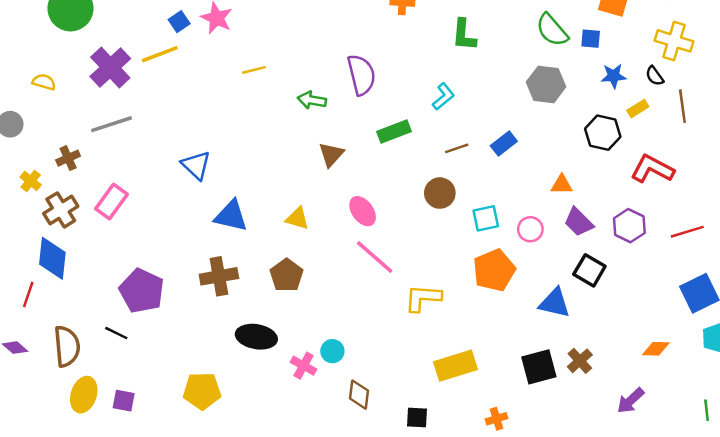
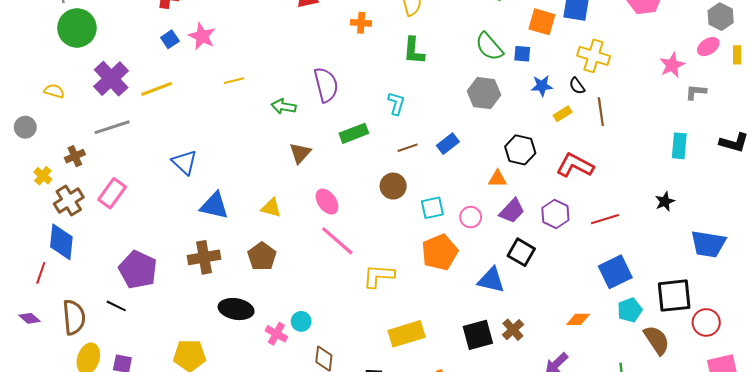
yellow line: (160, 54) -> (157, 89), moved
cyan L-shape: (443, 96) -> (396, 103), turned -35
black hexagon: (603, 133) -> (520, 150), moved
purple trapezoid: (579, 222) -> (512, 211), turned -92

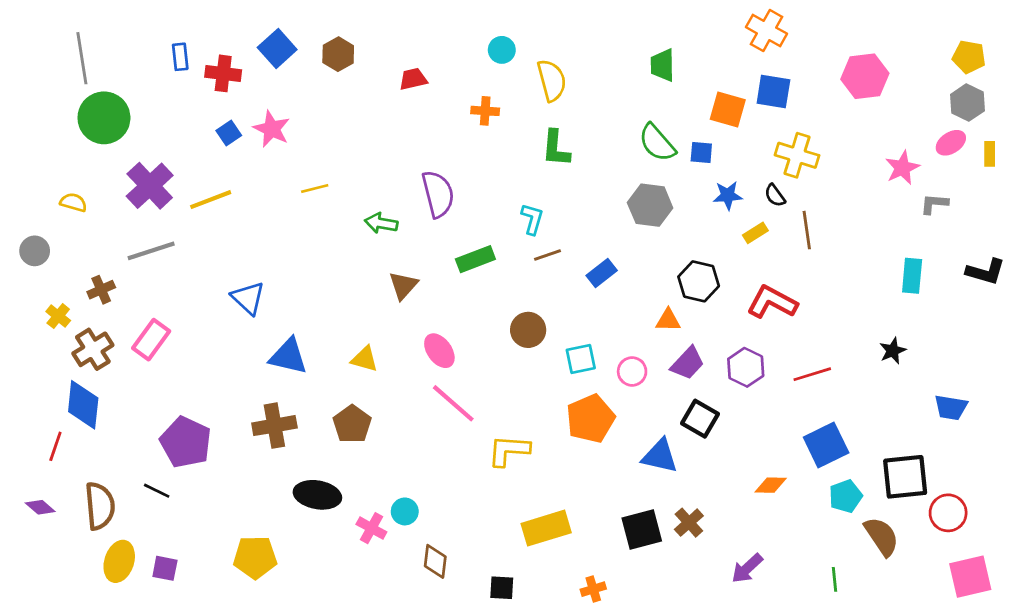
brown line: (408, 148) -> (548, 255), moved
blue trapezoid: (708, 244) -> (951, 408), size x0.7
orange diamond: (578, 319) -> (771, 485), moved

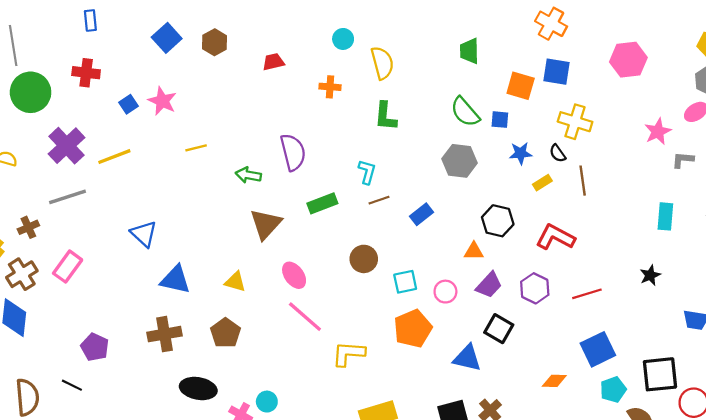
blue rectangle: (180, 57) -> (90, 20), moved
red cross: (223, 73) -> (86, 73), moved
brown triangle: (403, 286) -> (266, 224), size x1.4
purple pentagon: (186, 442) -> (95, 347), size x0.7

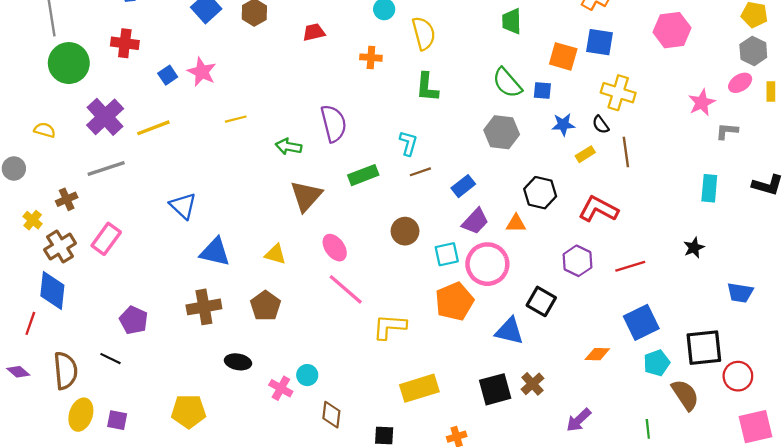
purple trapezoid: (489, 285) -> (475, 221), moved
pink circle: (445, 292) -> (487, 264), size x1.8
black ellipse: (198, 388) -> (238, 362), size x0.7

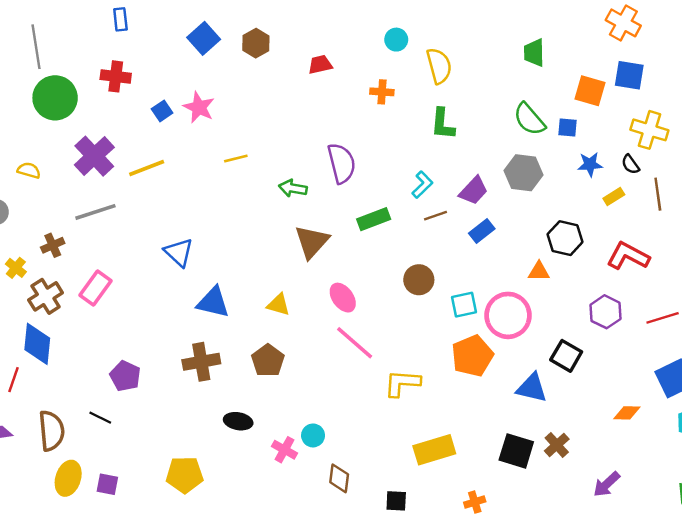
cyan L-shape: (408, 143) -> (422, 185), turned 30
purple trapezoid: (475, 221) -> (474, 191), moved
black square: (495, 389) -> (516, 451), turned 32

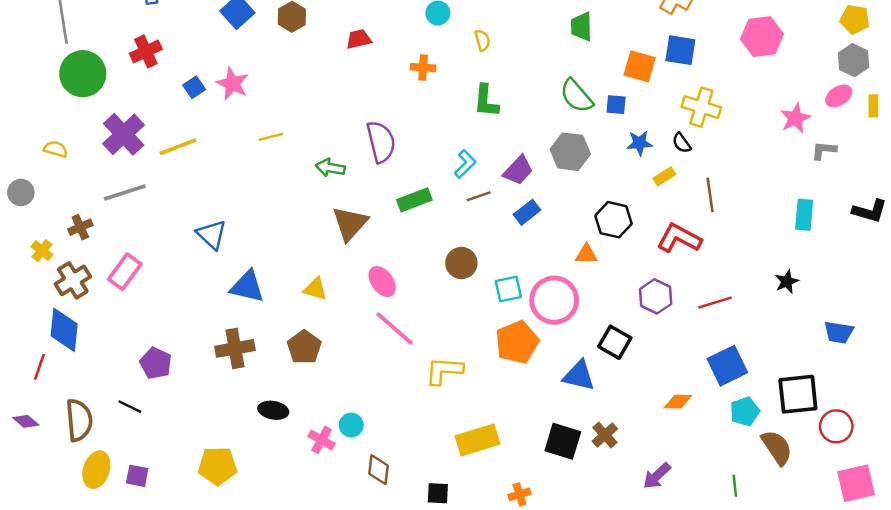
yellow semicircle: (439, 66) -> (482, 40), size x0.6
red cross: (116, 76) -> (146, 51), turned -32
brown line: (658, 194) -> (710, 195), moved

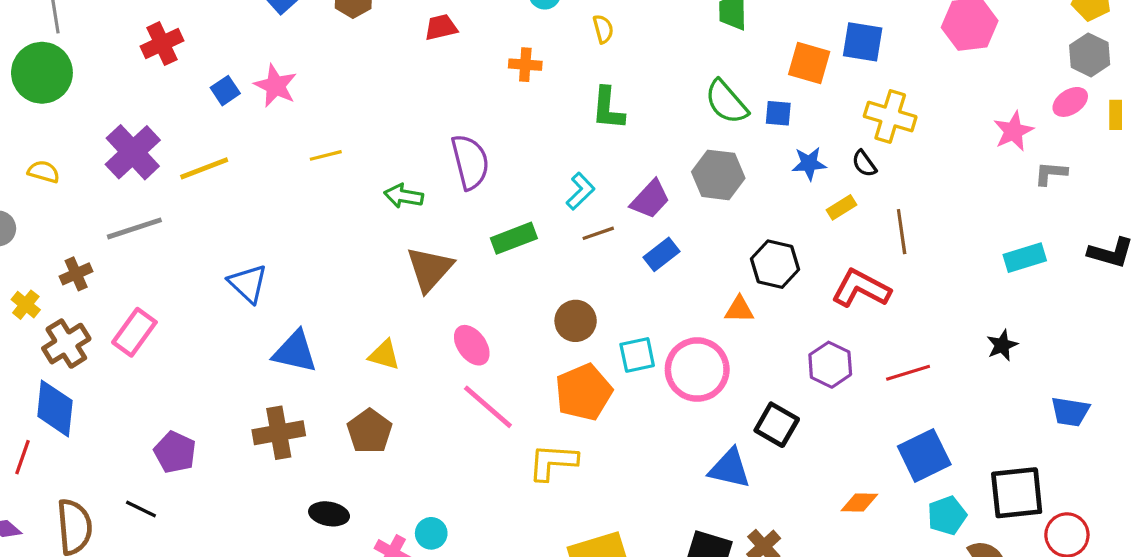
green circle: (83, 74) -> (42, 73), moved
cyan rectangle: (804, 215) -> (1025, 258), turned 68
orange pentagon: (517, 342) -> (584, 392), moved

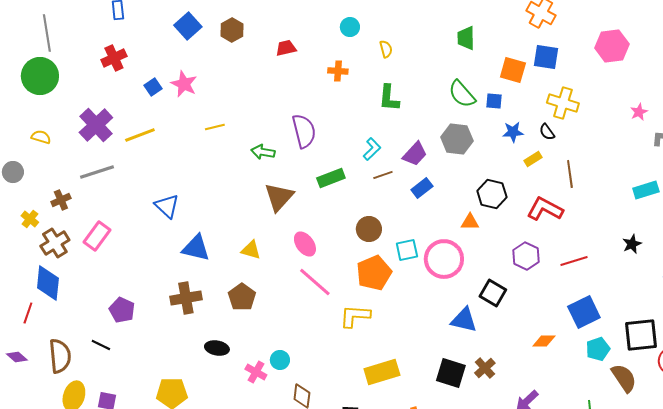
pink star: (1013, 131) -> (639, 112), size x0.7

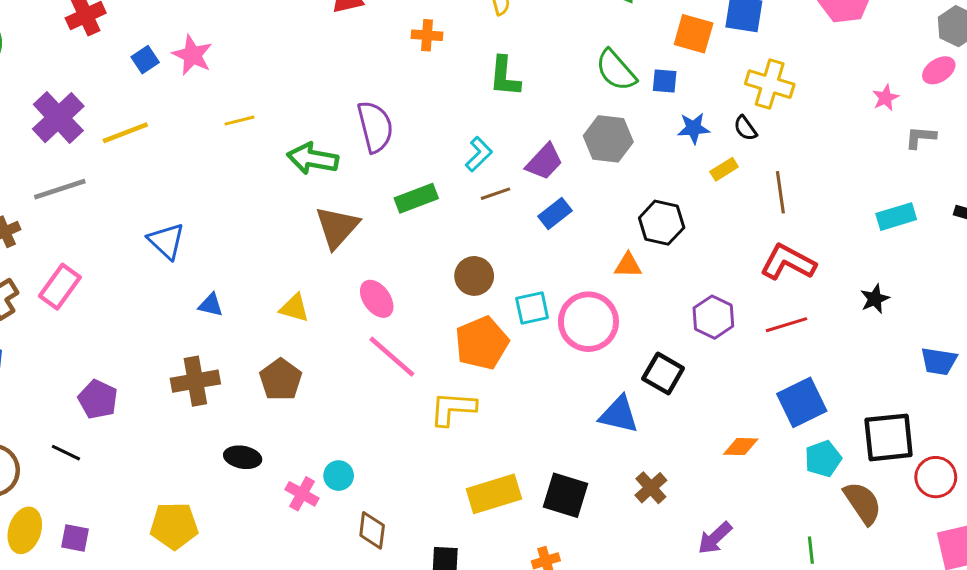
green arrow: (263, 152) -> (313, 159), size x1.4
red L-shape: (545, 209) -> (788, 262), moved
blue triangle: (196, 248) -> (211, 305), size x0.6
black square: (451, 373) -> (566, 495), moved

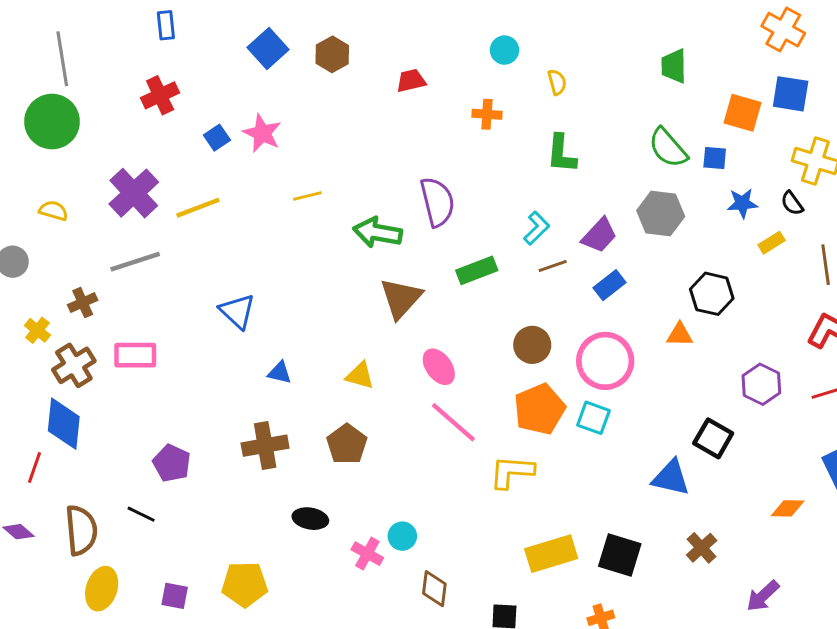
pink rectangle: (60, 287) -> (135, 355), turned 54
cyan square: (532, 308) -> (594, 418), moved, turned 32
pink circle: (588, 322) -> (605, 361), moved
purple square: (75, 538) -> (175, 596), moved

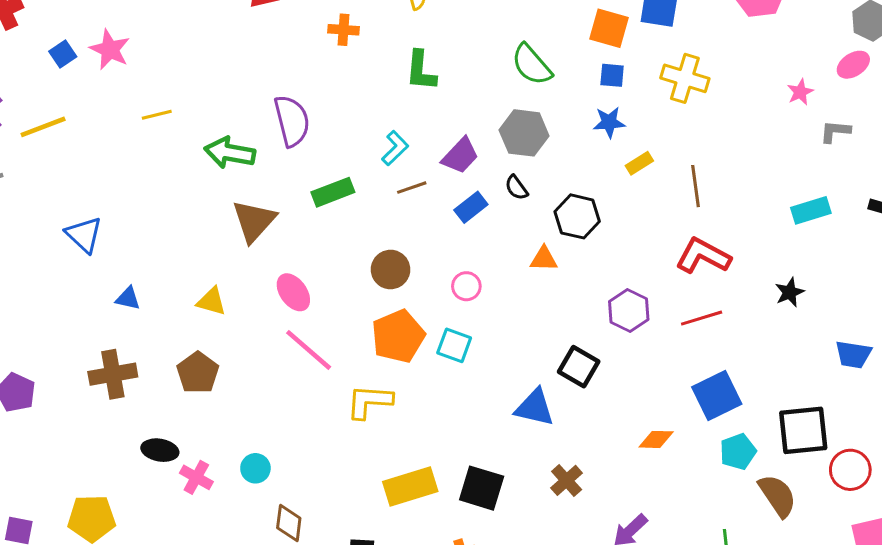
blue square: (715, 158) -> (612, 75), moved
black semicircle: (792, 203) -> (516, 188), moved
pink circle: (605, 361) -> (466, 286), size x0.5
pink cross: (367, 554) -> (196, 477), moved

